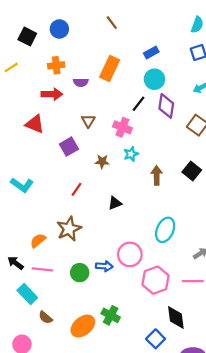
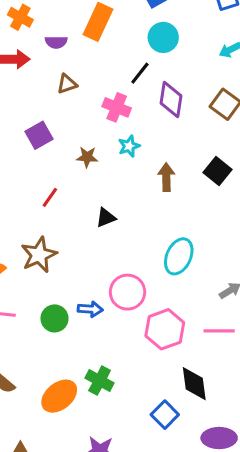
orange cross: (56, 65) -> (20, 17), turned 35
purple diamond: (166, 106) -> (171, 100), moved
brown triangle: (88, 121) -> (67, 84), moved, turned 40

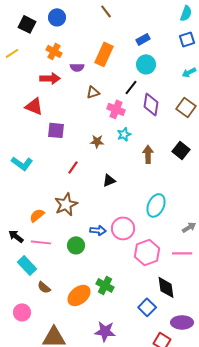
brown triangle: (67, 84) -> (93, 92), moved
purple square: (39, 135) -> (56, 130), moved, turned 36
blue arrow: (90, 309) -> (98, 230), moved

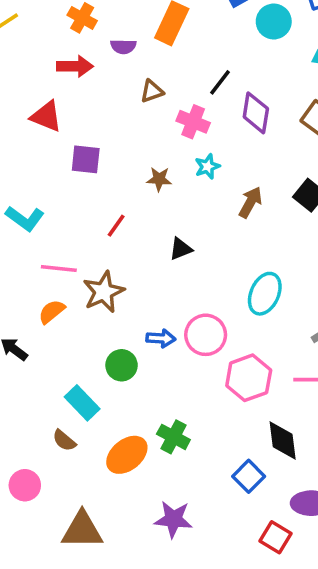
cyan circle: (146, 64) -> (274, 21), moved
brown arrow: (148, 154) -> (250, 202), turned 30
pink line: (41, 242) -> (59, 269), moved
cyan rectangle: (27, 265) -> (82, 403), moved

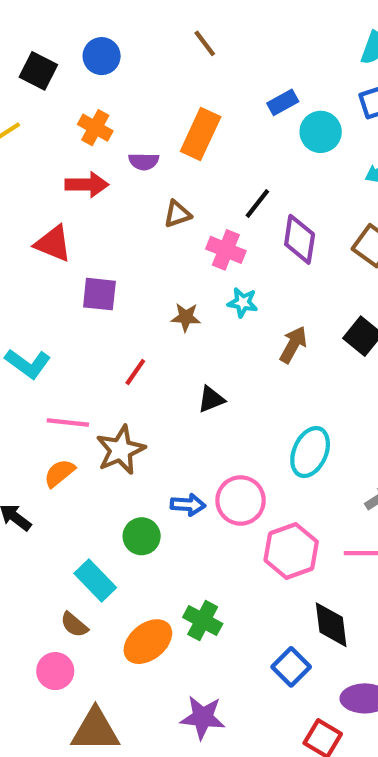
cyan star: (207, 167) -> (243, 302), turned 30
pink circle: (25, 485) -> (55, 671), moved

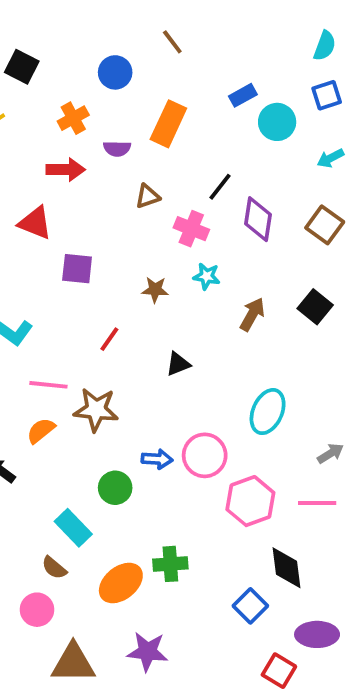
blue circle: (102, 56) -> (115, 72), moved
orange cross: (95, 128) -> (73, 118), turned 32
brown star: (121, 450) -> (96, 410), turned 30
green cross: (203, 621) -> (170, 564), turned -32
purple star: (203, 717) -> (148, 652), moved

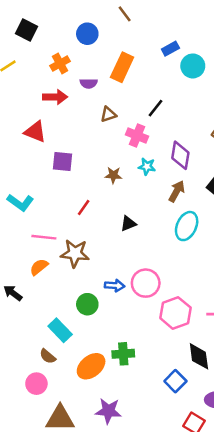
purple diamond: (258, 219) -> (180, 155), moved
cyan ellipse: (268, 412) -> (187, 226), moved

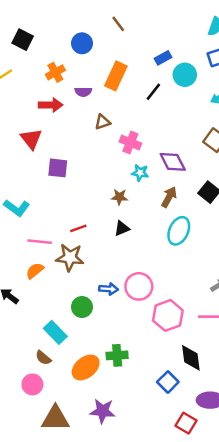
black line: (156, 108) -> (153, 92), moved
red triangle: (35, 132) -> (31, 139), turned 30
purple diamond: (180, 155) -> (173, 162), turned -36
brown star: (113, 175) -> (119, 197), moved
red line: (84, 207) -> (78, 228), moved, turned 35

